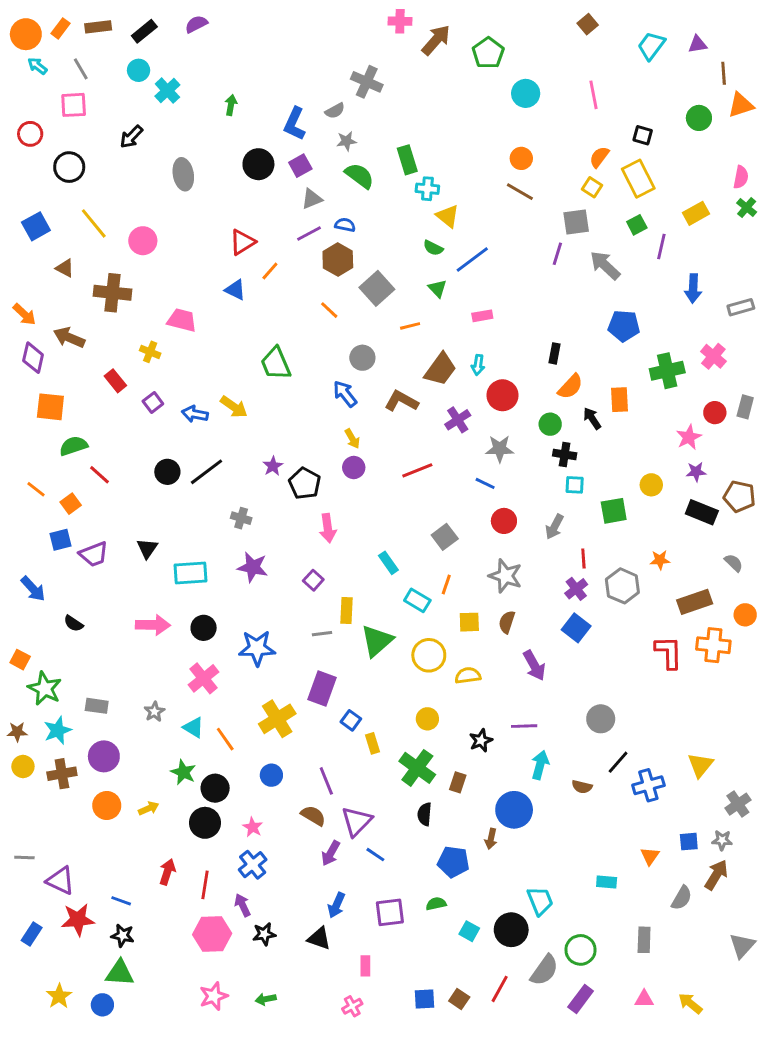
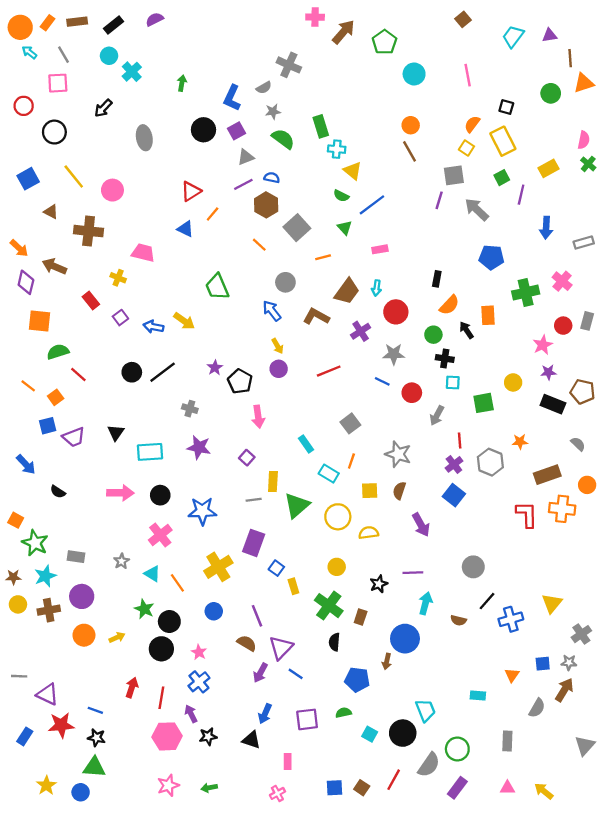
brown line: (520, 192) -> (410, 151), turned 30
red circle: (504, 521) -> (412, 393), moved

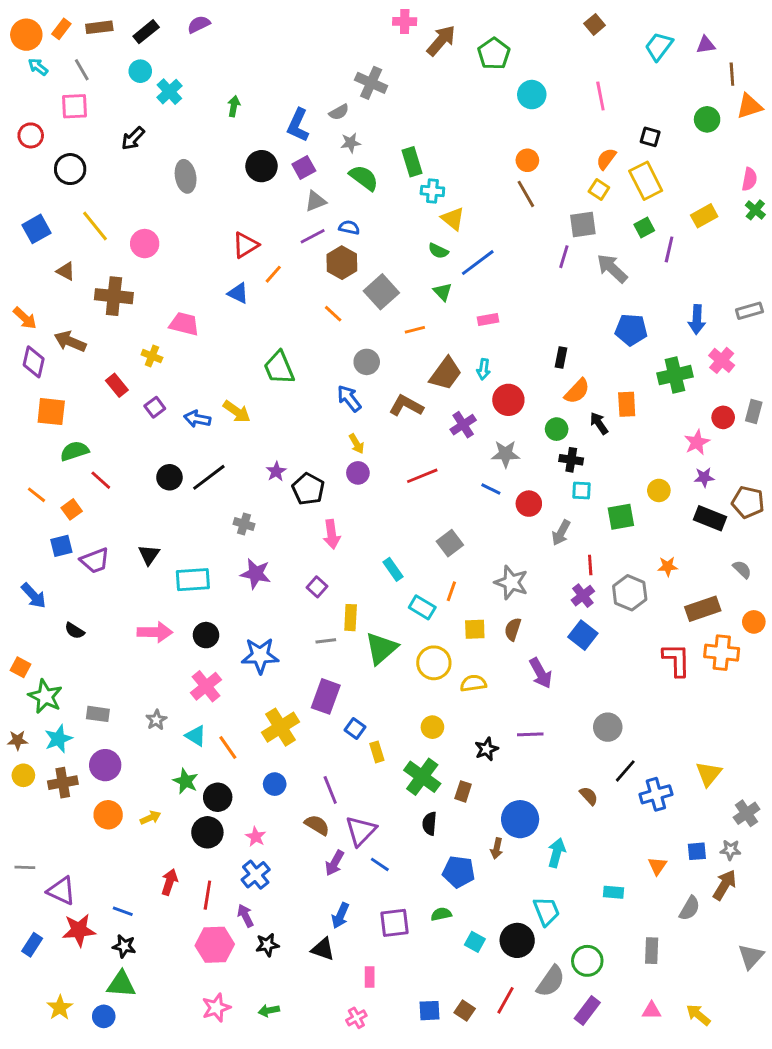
blue arrow: (546, 228) -> (697, 320), moved
cyan arrow: (425, 603) -> (557, 853), moved
brown semicircle: (458, 620) -> (589, 796), turned -147

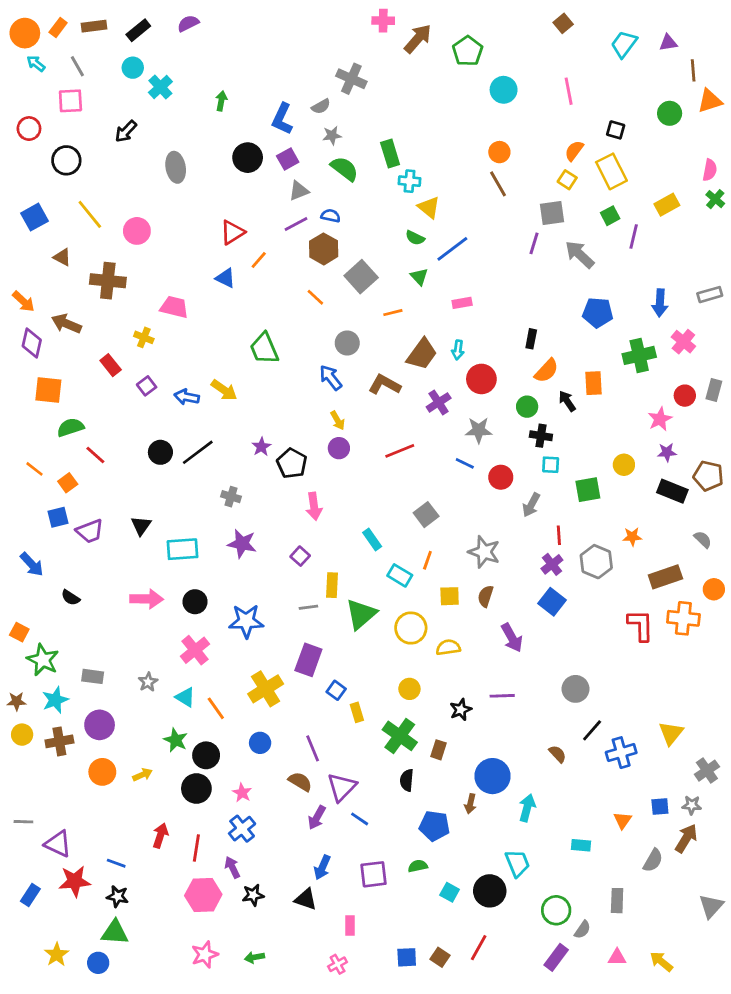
gray semicircle: (551, 981) -> (582, 930), moved, size x0.6

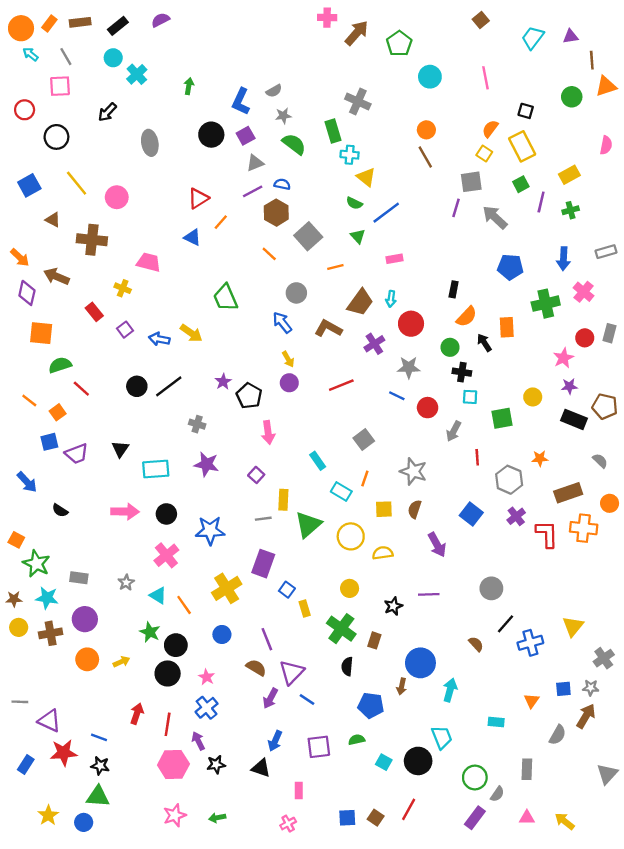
gray cross: (351, 79) -> (358, 102), moved
green cross: (715, 199) -> (571, 210), moved, turned 35
purple cross: (552, 564) -> (516, 516), moved
cyan star: (55, 700) -> (47, 598), turned 30

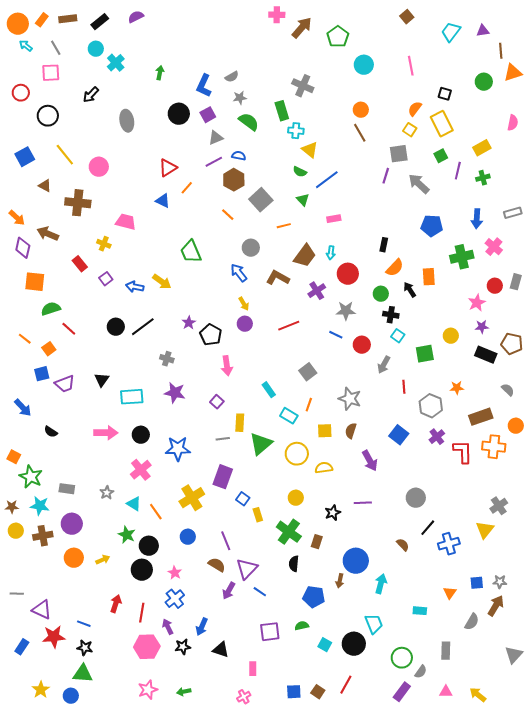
cyan square: (470, 397) -> (398, 336), turned 32
gray cross: (604, 658) -> (499, 506), moved
blue arrow: (275, 741) -> (202, 627), moved

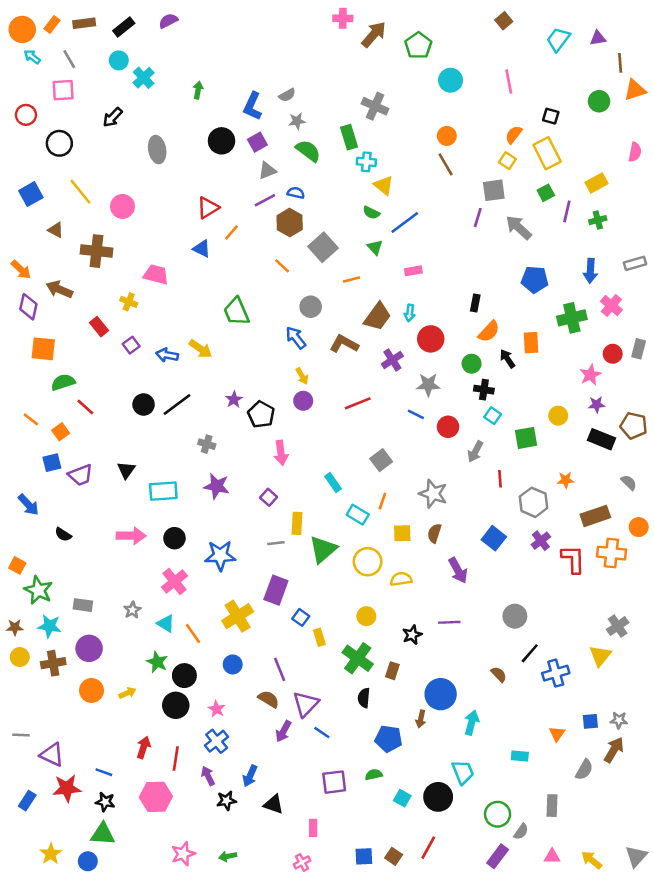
pink hexagon: (147, 647) -> (156, 797), moved
gray triangle: (514, 655) -> (636, 856), moved

